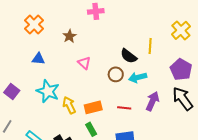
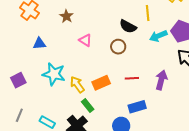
cyan arrow: (138, 77) -> (158, 36), moved
purple square: (12, 92) -> (18, 80), turned 35
purple arrow: (153, 101) -> (161, 80), moved
green rectangle: (91, 129) -> (88, 105), moved

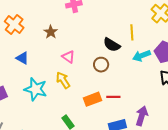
blue triangle: (39, 44) -> (22, 58), turned 32
purple arrow: (161, 80) -> (142, 116), moved
orange rectangle: (101, 83) -> (92, 99), moved
yellow arrow: (77, 84) -> (63, 80), moved

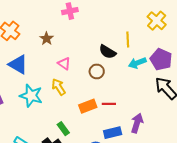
blue triangle: (22, 58) -> (18, 64), size x1.5

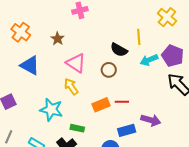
pink triangle: (64, 64) -> (76, 63), size x1.5
cyan star: (31, 96) -> (51, 110), moved
purple arrow: (137, 123) -> (151, 120), turned 90
green rectangle: (63, 129) -> (77, 128), turned -40

